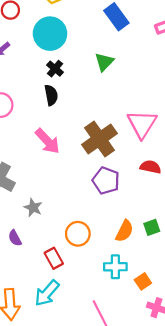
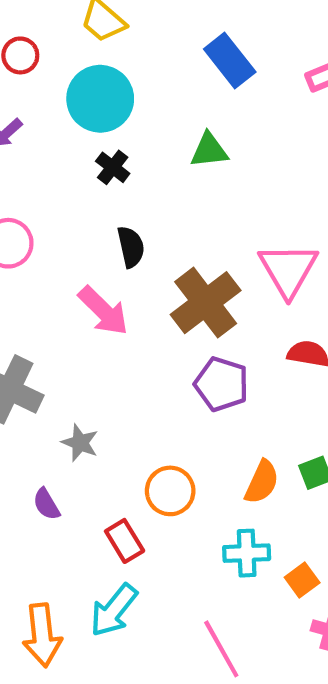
green triangle: (104, 62) -> (209, 150), turned 42
black semicircle: (51, 95) -> (131, 247), moved

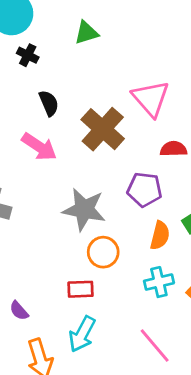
purple pentagon: (222, 384) -> (144, 189), moved
gray star: (80, 443) -> (84, 209), moved, size x1.8
purple semicircle: (46, 504) -> (19, 311), moved
red rectangle: (125, 541) -> (81, 289), turned -50

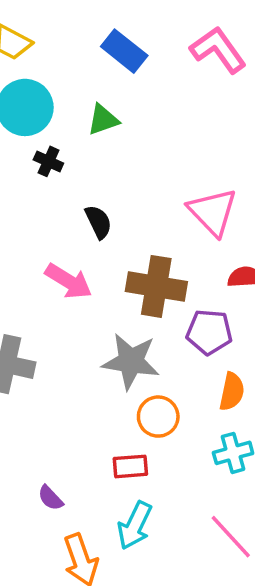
green triangle: (86, 33) -> (103, 120), moved
black semicircle: (49, 103) -> (98, 222), moved
brown cross: (103, 129) -> (156, 286), moved, turned -30

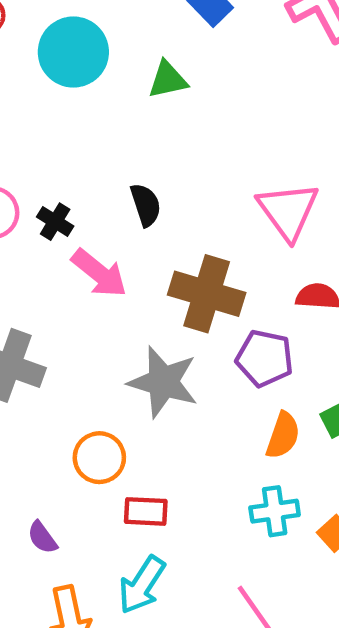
black cross: (48, 161) -> (55, 222), moved
orange circle: (158, 417) -> (99, 458), moved

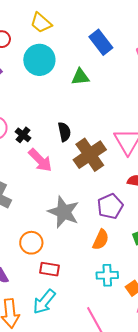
brown cross: (207, 294) -> (90, 155), moved, turned 32
purple pentagon: (265, 358) -> (110, 206), turned 30
orange semicircle: (283, 435) -> (101, 240), moved

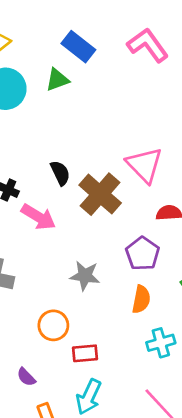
green triangle: (80, 77) -> (57, 80), moved
gray star: (64, 212) -> (85, 276), size x0.7

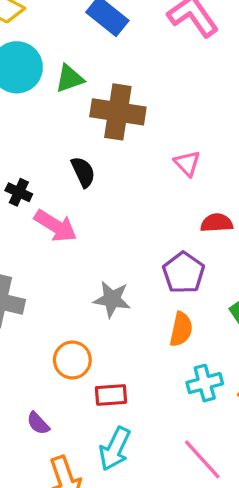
green triangle: (57, 80) -> (70, 79), moved
pink triangle: (145, 165) -> (187, 163), size x0.6
brown cross: (100, 194) -> (118, 112), moved, turned -33

